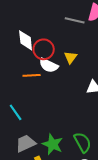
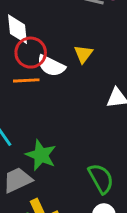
red circle: (44, 49) -> (31, 53), moved
green star: (53, 144) -> (41, 155), moved

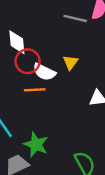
orange line: (26, 80) -> (35, 90), moved

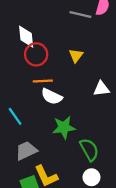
white semicircle: (44, 72) -> (52, 96), moved
green star: (36, 145) -> (64, 127), moved, turned -30

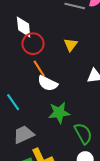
orange line: (43, 81) -> (39, 69), turned 60

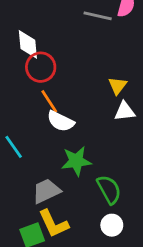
yellow triangle: (71, 45) -> (118, 86), moved
gray trapezoid: (24, 135) -> (46, 191), moved

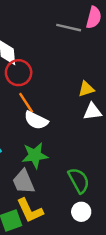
yellow triangle: (118, 86) -> (86, 89), turned 36
green star: (76, 161) -> (35, 155), moved
gray trapezoid: (46, 191) -> (24, 182), turned -88

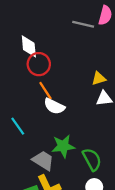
green star: (35, 155) -> (63, 146), moved
gray trapezoid: (24, 182) -> (43, 160), turned 145

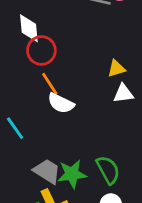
green star: (63, 146) -> (72, 174), moved

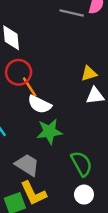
red circle: (41, 50) -> (19, 72), moved
green star: (72, 174) -> (49, 132), moved

